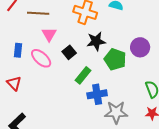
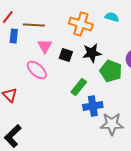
blue rectangle: (18, 50) -> (14, 36), moved
black square: (69, 52) -> (66, 55), moved, turned -32

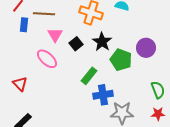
black star: (92, 53) -> (102, 42), turned -30
black square: (66, 55) -> (76, 44), turned 32

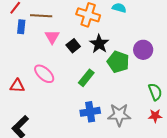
pink ellipse: (47, 59) -> (44, 74), moved
red triangle: (20, 84) -> (17, 86), turned -42
blue cross: (103, 95) -> (90, 112), moved

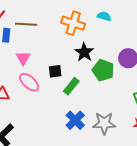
pink triangle: (52, 37) -> (23, 58), moved
black square: (73, 46) -> (55, 71), moved, turned 32
blue cross: (90, 112) -> (75, 120), turned -36

